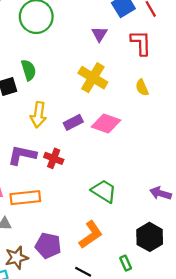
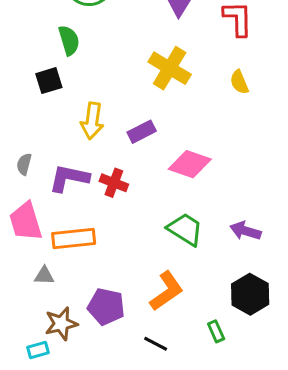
green semicircle: (29, 70) -> (69, 40), moved
pink diamond: (106, 123) -> (190, 164), moved
purple arrow: (161, 193) -> (245, 231), moved

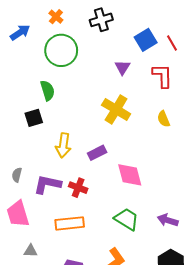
pink diamond: (190, 164) -> (130, 175), turned 56
orange rectangle: (74, 238) -> (70, 223), moved

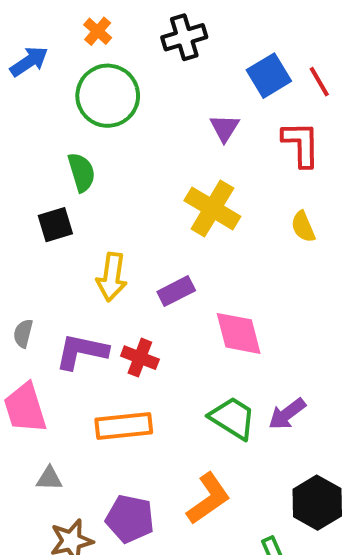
purple arrow: (168, 220) -> (287, 414), moved, turned -54

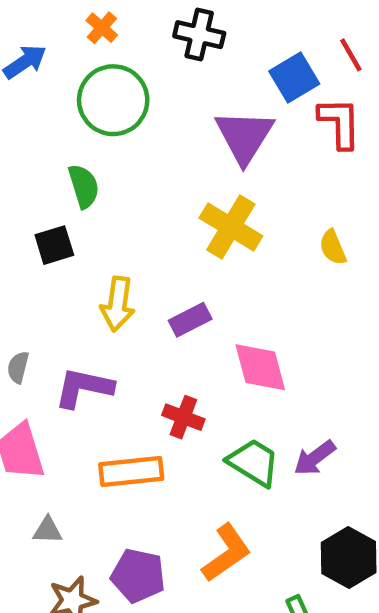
black cross: (184, 37) -> (199, 35), turned 30
red line: (319, 82) -> (351, 55), moved
purple triangle: (225, 128) -> (244, 136), size x1.8
red L-shape: (301, 144) -> (340, 123), moved
red cross: (140, 358) -> (183, 417), moved

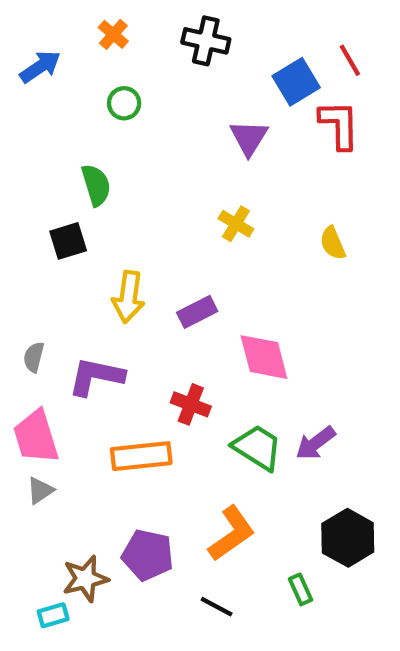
green circle: (113, 100) -> (124, 103), size x0.5
purple triangle: (244, 136) -> (249, 138), size x0.7
yellow cross: (231, 227) -> (236, 224), size x0.6
gray triangle: (48, 530) -> (40, 490), moved, turned -36

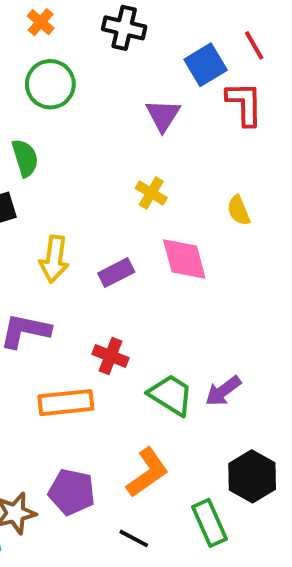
green circle: (124, 103) -> (50, 84), size x1.6
pink diamond: (264, 357) -> (184, 259), moved
green rectangle: (300, 589) -> (209, 523), size x1.6

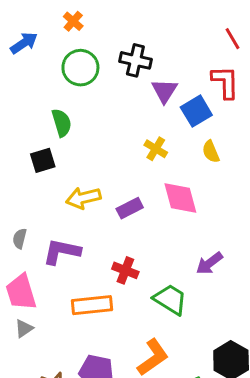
black cross: (124, 28) -> (135, 60), moved
blue square: (206, 65) -> (196, 111), moved
yellow semicircle: (239, 210) -> (211, 152), moved
yellow arrow: (54, 259) -> (83, 198), turned 68
purple arrow: (223, 391) -> (209, 263), moved

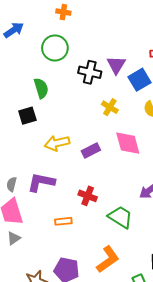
orange cross: (73, 21) -> (63, 12), moved, turned -32
black cross: (135, 60) -> (90, 72), moved
gray semicircle: (20, 239) -> (12, 184), moved
orange rectangle: (92, 305) -> (63, 221), size x0.6

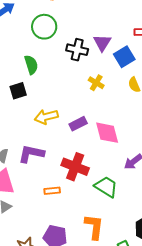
pink diamond: (128, 143) -> (107, 133), moved
red cross: (88, 196) -> (75, 167), size x1.5
orange L-shape: (108, 259) -> (94, 227), turned -48

